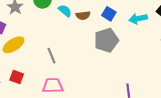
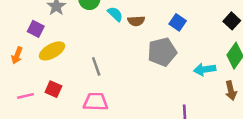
blue square: (109, 14) -> (178, 22), moved
cyan arrow: (138, 19) -> (205, 69), moved

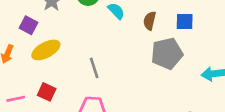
brown semicircle: (136, 21) -> (150, 21), moved, turned 105
blue square: (178, 22) -> (185, 21), turned -35

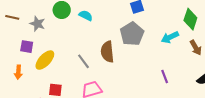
brown semicircle: (150, 21) -> (107, 52), moved, size x1.5

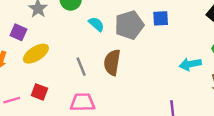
cyan semicircle: (86, 15) -> (96, 24), moved
gray pentagon: (132, 34) -> (129, 25), moved

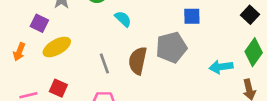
gray pentagon: (129, 25) -> (171, 47), moved

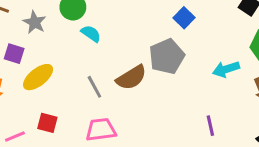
blue square: (192, 16) -> (184, 18), turned -36
cyan semicircle: (123, 19) -> (91, 34), moved
brown semicircle: (138, 61) -> (131, 78), turned -124

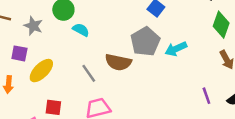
cyan arrow: (226, 69) -> (176, 49), moved
brown semicircle: (131, 78) -> (118, 62), turned 50
purple line: (210, 126) -> (206, 96), moved

